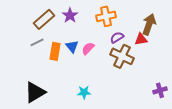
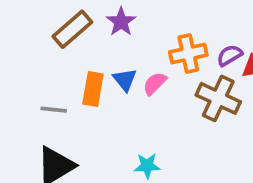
orange cross: (106, 16) -> (188, 54), moved
purple semicircle: (117, 37) -> (230, 55), moved
gray line: (37, 42) -> (54, 110), moved, turned 32

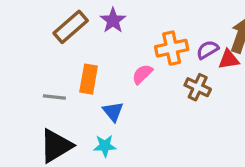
blue triangle: (125, 80) -> (113, 112), moved
brown cross: (218, 98) -> (198, 87), size x0.7
cyan star: (147, 166) -> (105, 146), moved

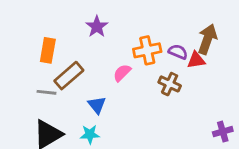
brown rectangle: (71, 27) -> (69, 76), moved
purple semicircle: (207, 50) -> (178, 52), turned 54
orange rectangle: (89, 79) -> (48, 50), moved

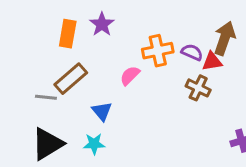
orange rectangle: (48, 50) -> (68, 34), moved
brown cross: (170, 84) -> (198, 88), moved

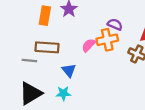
orange cross: (158, 51) -> (107, 40), moved
purple semicircle: (192, 52) -> (115, 24), moved
brown rectangle: (71, 79) -> (47, 47), turned 45

